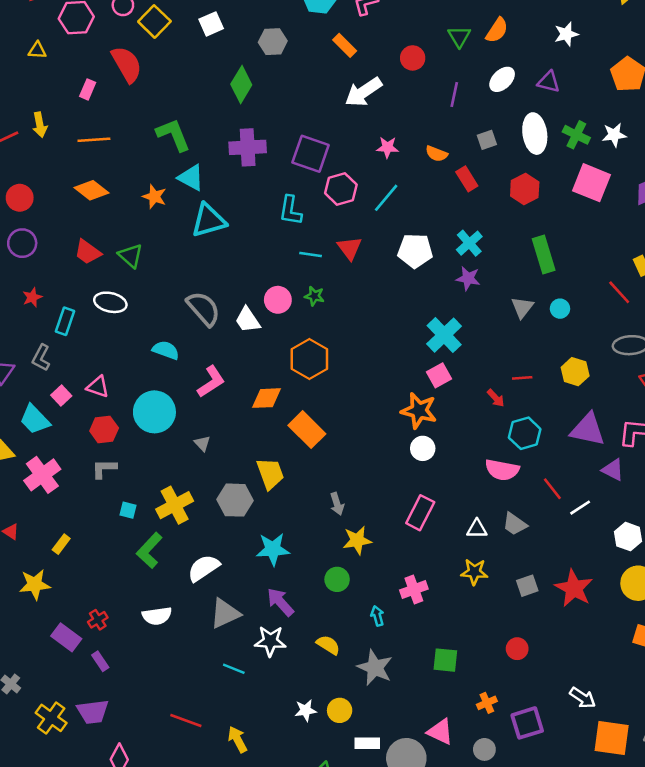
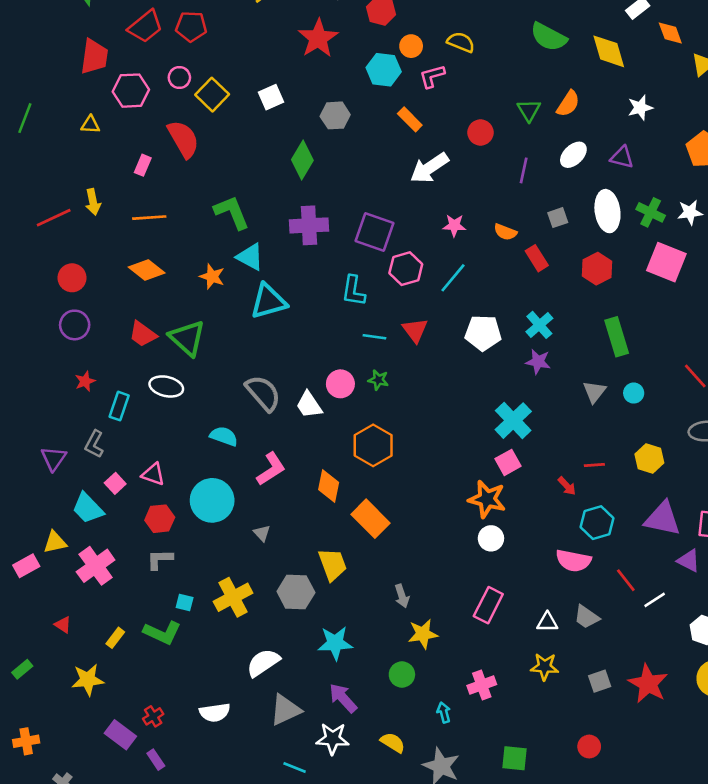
green triangle: (130, 256) -> (187, 338), size x1.4
orange diamond: (267, 398) -> (329, 486), turned -76
green L-shape: (149, 550) -> (162, 633), moved, turned -108

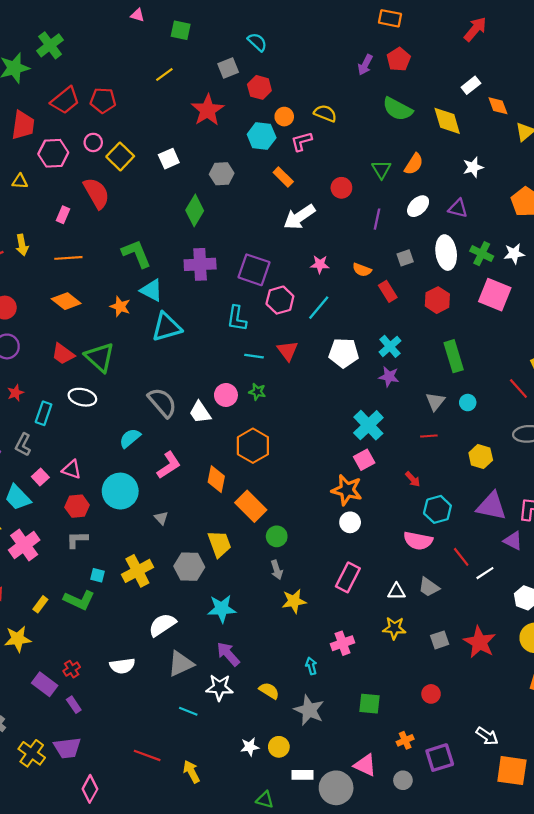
cyan semicircle: (224, 436) -> (130, 438), turned -60
red line: (594, 465) -> (429, 436), moved
green circle: (402, 674) -> (277, 536), moved

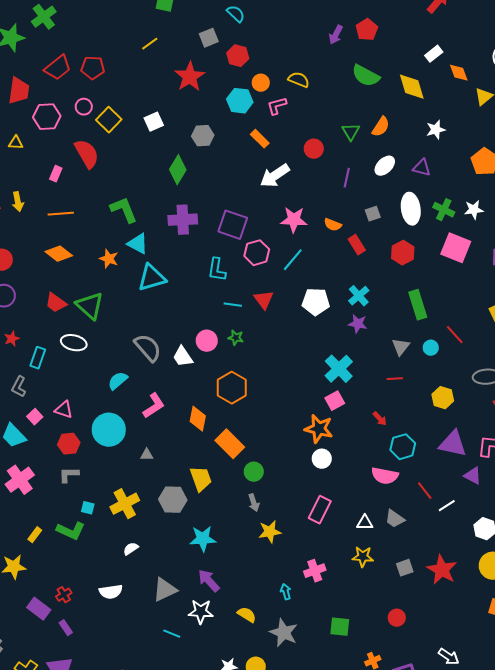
pink star: (320, 264) -> (294, 220), size x1.5
red line: (518, 389) -> (455, 335), moved
gray triangle: (161, 518) -> (147, 455), turned -48
white semicircle: (162, 625) -> (131, 549), moved, size x0.6

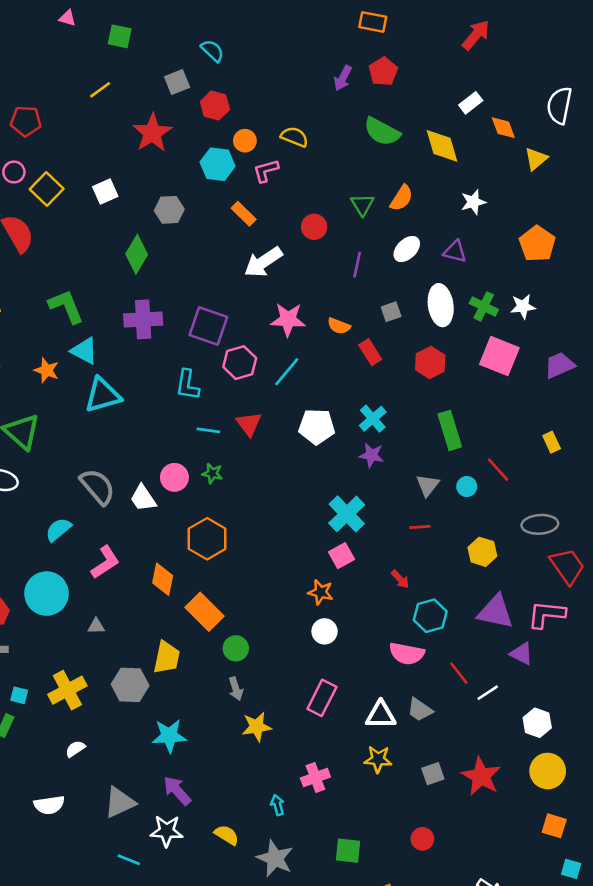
orange star: (319, 429) -> (321, 592), size x0.7
yellow trapezoid: (201, 479) -> (167, 657), turned 32
white triangle: (365, 523) -> (381, 715), size x1.4

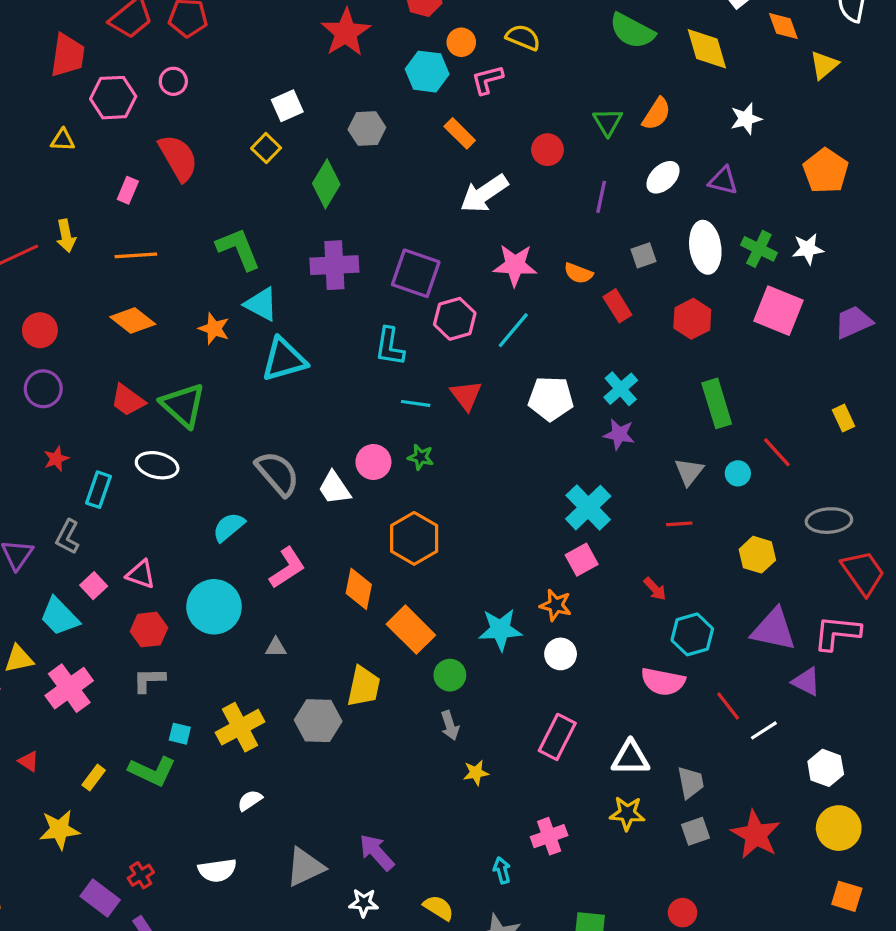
yellow square: (47, 189) -> (266, 148), moved, size x0.7
gray trapezoid: (420, 710) -> (691, 782), moved, turned -136
yellow star: (257, 727) -> (476, 773), size x0.7
cyan star: (169, 736) -> (500, 630), moved
white star: (167, 831) -> (364, 903), size x0.7

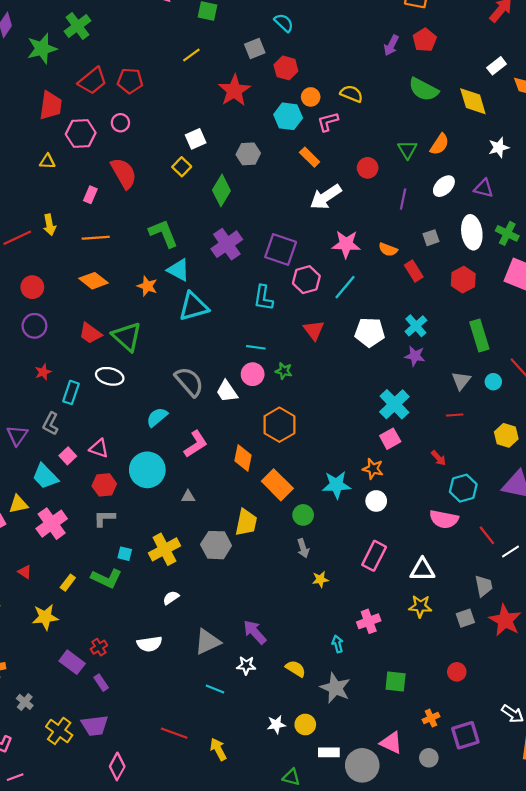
purple cross: (334, 265) -> (227, 244), turned -32
cyan line: (416, 403) -> (256, 347), moved
gray trapezoid: (691, 782) -> (484, 586), moved

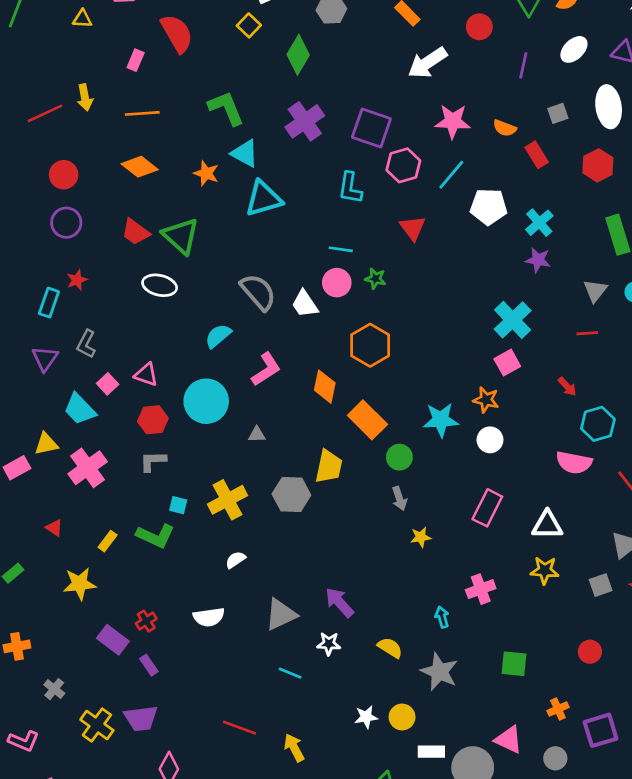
white pentagon: (370, 332) -> (489, 207), moved
cyan rectangle: (71, 392) -> (49, 303), moved

